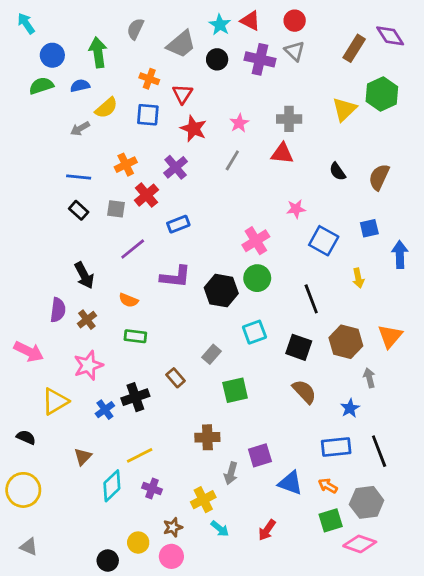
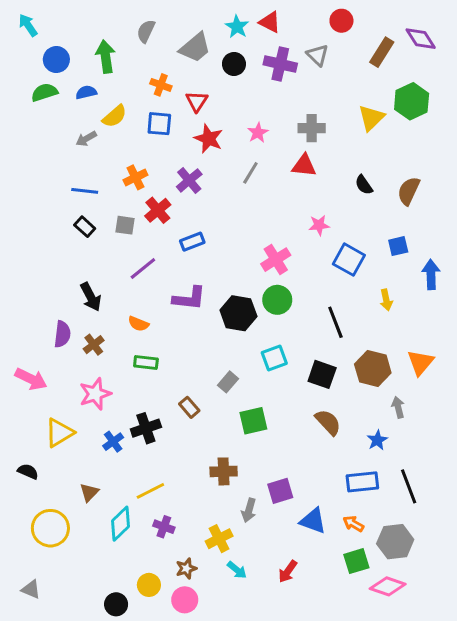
red circle: (295, 21) -> (341, 21), moved
yellow circle: (23, 490) -> (50, 528), moved

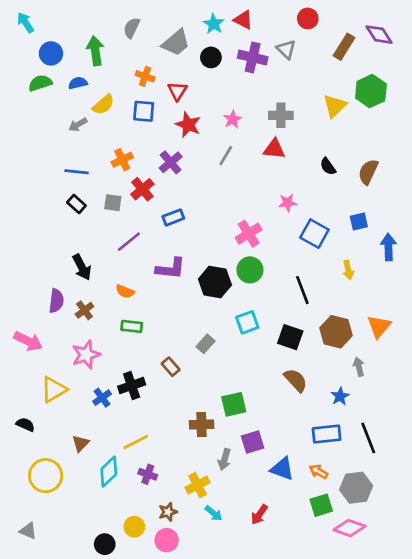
green square: (253, 421) -> (234, 404), moved

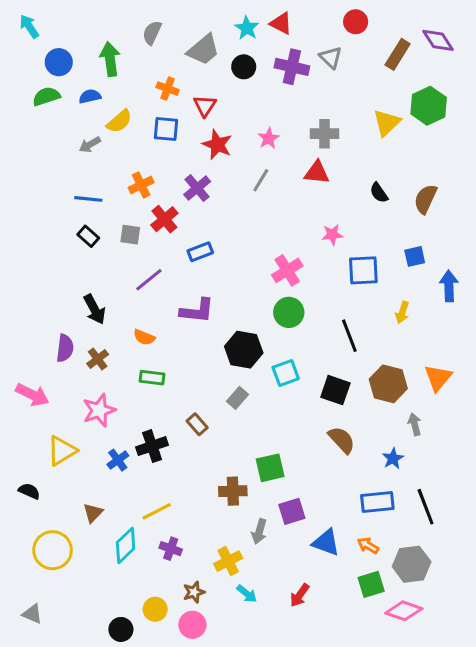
blue square: (314, 234) -> (363, 270), turned -32
yellow arrow: (348, 270) -> (402, 312), turned 30
black hexagon: (215, 282) -> (244, 350), moved

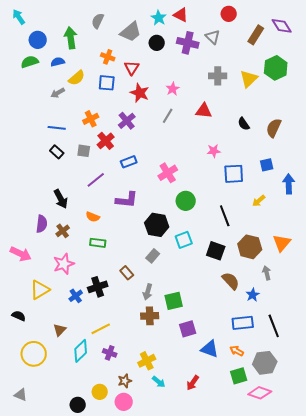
gray cross: (325, 134) -> (218, 76), moved
pink cross: (287, 270) -> (168, 173), moved
yellow arrow: (402, 312) -> (259, 201), turned 32
brown semicircle: (342, 440) -> (231, 281), moved
gray arrow: (259, 532) -> (148, 292), moved

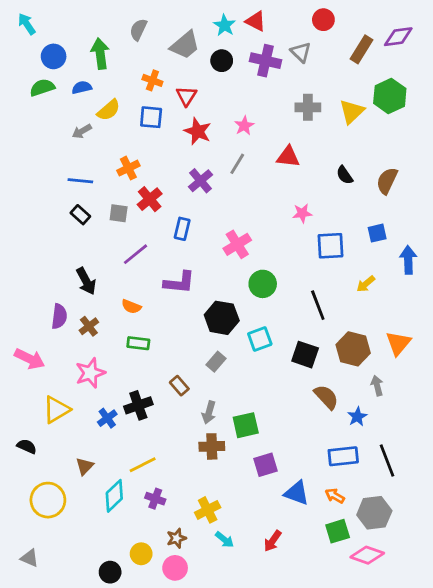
purple diamond: (282, 26) -> (398, 37), turned -65
purple cross: (127, 121) -> (200, 181), moved
blue rectangle: (129, 162) -> (182, 229), turned -56

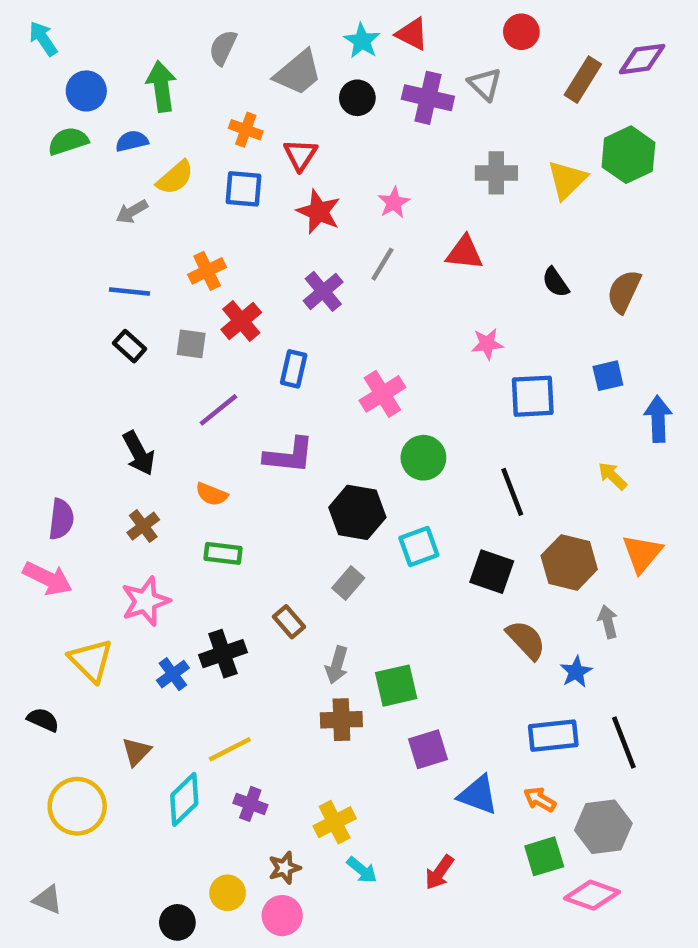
yellow arrow: (366, 284) -> (612, 476), moved, turned 84
purple semicircle: (59, 316) -> (61, 519), moved
yellow triangle: (56, 410) -> (91, 660), turned -44

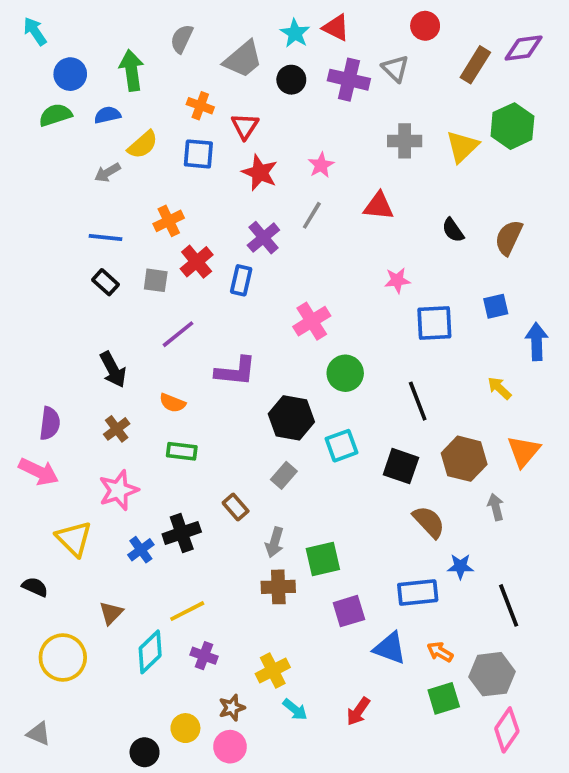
blue rectangle: (294, 369) -> (241, 280), moved
blue star: (576, 672) -> (460, 566), moved, turned 30
blue rectangle: (553, 736) -> (418, 592), moved
pink diamond: (592, 895) -> (507, 730), moved, turned -75

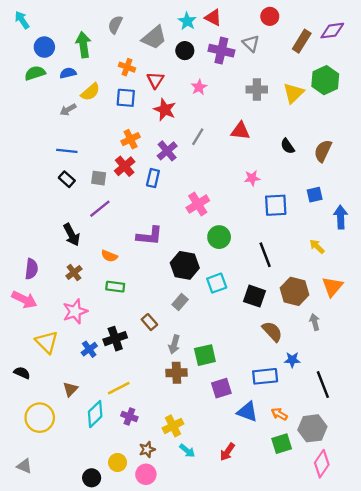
pink star: (321, 165) -> (199, 87), moved
orange cross: (169, 221) -> (131, 139), moved
purple line: (178, 334) -> (100, 209), moved

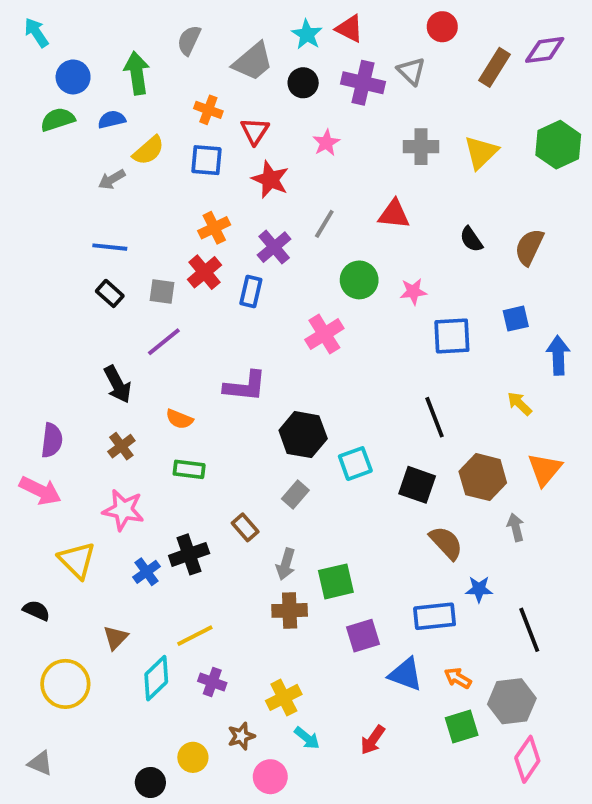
green hexagon: (325, 80) -> (558, 145), moved
green circle: (219, 237) -> (359, 280), moved
pink star: (75, 311) -> (123, 510), turned 30
pink circle: (146, 474) -> (270, 777), moved

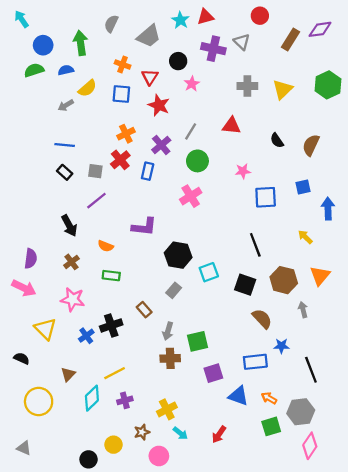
red triangle: (349, 29) -> (205, 17), turned -42
black circle: (303, 83) -> (178, 61), moved
green circle: (359, 280) -> (197, 161), moved
purple cross: (212, 682) -> (125, 400), turned -35

